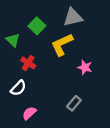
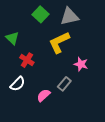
green square: (37, 26) -> (40, 14), moved
gray rectangle: (74, 103) -> (64, 84), moved
pink semicircle: (29, 113) -> (44, 95), moved

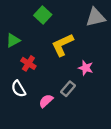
gray triangle: (69, 16) -> (96, 17), moved
green triangle: (12, 38) -> (13, 40), turned 48
white semicircle: (18, 84) -> (19, 89), turned 105

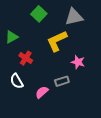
gray triangle: (96, 17) -> (74, 17), moved
gray rectangle: (68, 89) -> (62, 81), turned 32

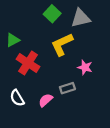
green square: (39, 14) -> (52, 14), moved
red cross: (26, 58) -> (28, 63), size x1.5
white semicircle: (17, 81) -> (17, 98), moved

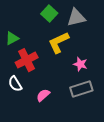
red cross: (28, 63) -> (27, 60), turned 30
gray rectangle: (67, 88) -> (81, 89), moved, size x1.5
white semicircle: (17, 98) -> (15, 84), moved

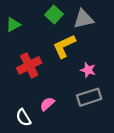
green triangle: (12, 38) -> (13, 25), moved
white semicircle: (15, 84) -> (23, 118), moved

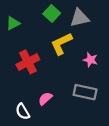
pink star: (88, 70) -> (90, 60), moved
gray rectangle: (89, 97) -> (85, 92), turned 30

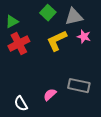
pink star: (90, 60) -> (84, 37), moved
red cross: (28, 62) -> (19, 44), moved
pink semicircle: (45, 99) -> (50, 95), moved

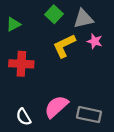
red cross: (19, 44) -> (21, 64), moved, turned 30
gray rectangle: (79, 86) -> (89, 115), moved
pink semicircle: (50, 95) -> (56, 107), size x1.6

